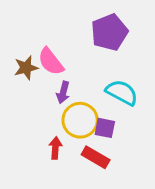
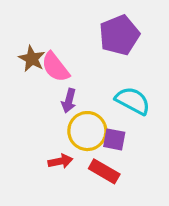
brown star: (26, 68) -> (32, 59), moved, turned -30
red arrow: (55, 148) -> (60, 161), turned 75

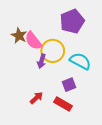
yellow circle: (87, 131) -> (53, 51), moved
purple square: (114, 139) -> (69, 85), turned -32
red arrow: (60, 161) -> (36, 98), turned -32

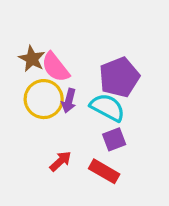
purple pentagon: (72, 21) -> (119, 77), moved
yellow circle: (53, 51) -> (44, 99), moved
cyan semicircle: (80, 61) -> (107, 107), moved

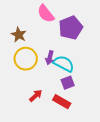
pink semicircle: (55, 67) -> (46, 14), moved
purple pentagon: (119, 77) -> (71, 28), moved
purple arrow: (69, 101) -> (50, 58), moved

